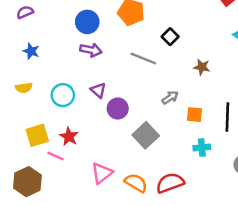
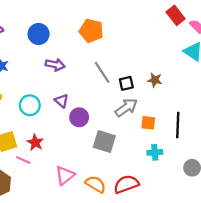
blue circle: (87, 22) -> (39, 34), moved
black square: (170, 37) -> (126, 83), moved, turned 32
gray line: (143, 59) -> (102, 72), turned 35
gray arrow: (170, 98) -> (126, 107), size x1.5
gray square: (146, 135) -> (104, 141), turned -30

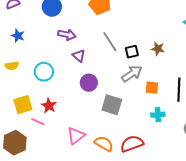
purple triangle: (62, 101) -> (79, 56), moved

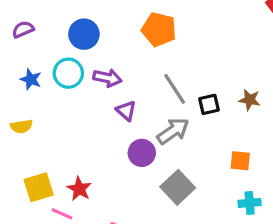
cyan circle: (44, 72) -> (68, 73), moved
gray arrow: (132, 74) -> (173, 131), moved
gray square: (112, 105) -> (178, 187), turned 30

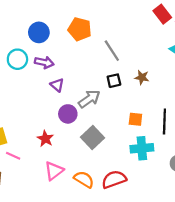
blue circle: (84, 34) -> (39, 32), moved
gray line: (175, 89) -> (112, 51), moved
red star: (79, 189) -> (45, 139), moved
cyan cross: (250, 203) -> (142, 148), size x1.5

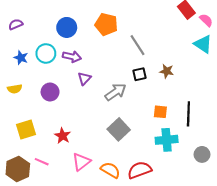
purple triangle: (57, 85) -> (84, 78), turned 32
purple circle: (68, 114) -> (50, 92), moved
red star: (45, 139) -> (63, 136), moved
pink line: (13, 156) -> (42, 162), moved

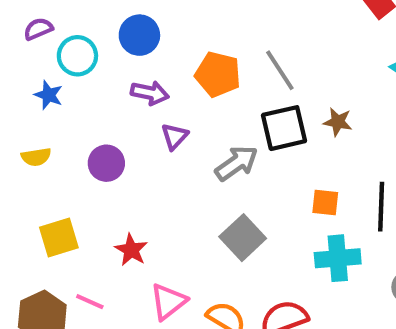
orange pentagon: (106, 24) -> (218, 74), moved
cyan circle: (46, 53) -> (77, 56), moved
black square: (140, 74) -> (284, 128), size x1.6

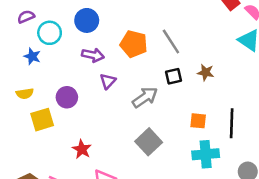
black square: (284, 128) -> (173, 76), size x0.6
yellow square: (59, 238) -> (42, 120), moved

